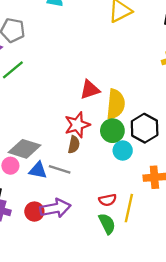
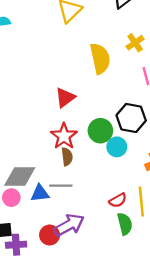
yellow semicircle: (116, 104) -> (100, 58), moved
green semicircle: (107, 224) -> (125, 224), turned 30

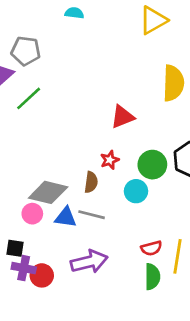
red star: (64, 136) -> (110, 160), size x0.6
cyan circle: (117, 147) -> (136, 191), moved
brown semicircle: (67, 157) -> (91, 182), moved
red circle: (50, 235) -> (42, 275), moved

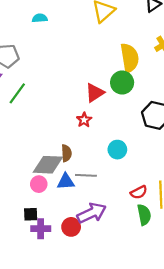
red star: (110, 160) -> (84, 120), moved
green circle: (152, 165) -> (122, 83), moved
brown semicircle: (91, 182) -> (66, 153), moved
red circle: (42, 275) -> (71, 227), moved

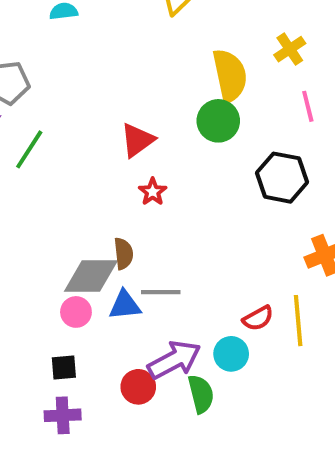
red triangle: (95, 93) -> (137, 140), moved
cyan circle: (117, 150) -> (231, 354), moved
green semicircle: (144, 215) -> (201, 394), moved
purple cross: (41, 229) -> (63, 415), moved

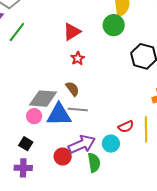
brown semicircle: (124, 254) -> (72, 89), moved, turned -35
blue triangle: (125, 305) -> (59, 115), size x1.5
black square: (64, 367) -> (26, 144), turned 32

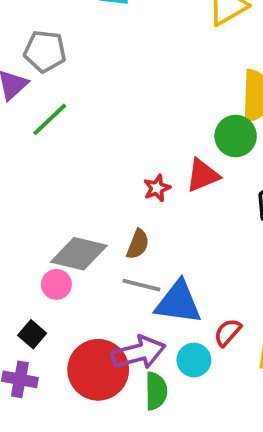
red triangle: (72, 32) -> (203, 175), moved
brown semicircle: (72, 89) -> (138, 244), turned 49
blue triangle: (59, 115) -> (178, 302), moved
red semicircle: (126, 127) -> (228, 332), turned 147
red circle: (63, 156) -> (98, 370), size x1.8

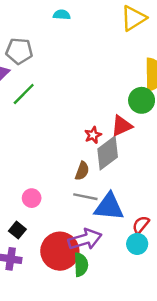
gray diamond: (79, 254) -> (108, 153), moved, turned -48
cyan circle: (194, 360) -> (137, 244), moved
green semicircle: (156, 391) -> (81, 265), moved

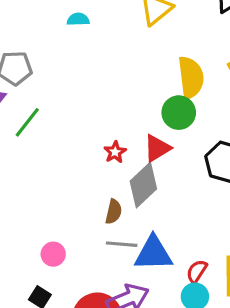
cyan semicircle: (62, 15) -> (78, 19), moved
red star: (93, 135) -> (115, 152), moved

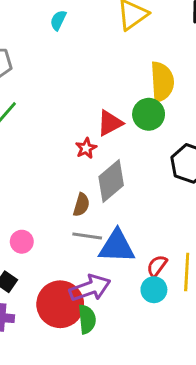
cyan semicircle: (78, 19) -> (58, 20), turned -66
red triangle: (157, 148) -> (110, 123), moved

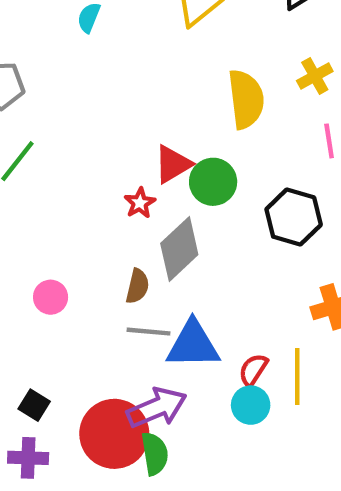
green circle: (149, 114) -> (213, 182), moved
pink circle: (22, 242) -> (51, 297), moved

